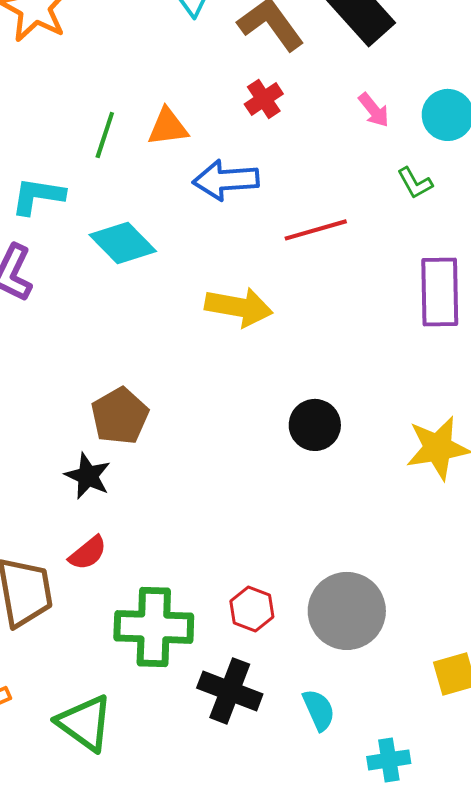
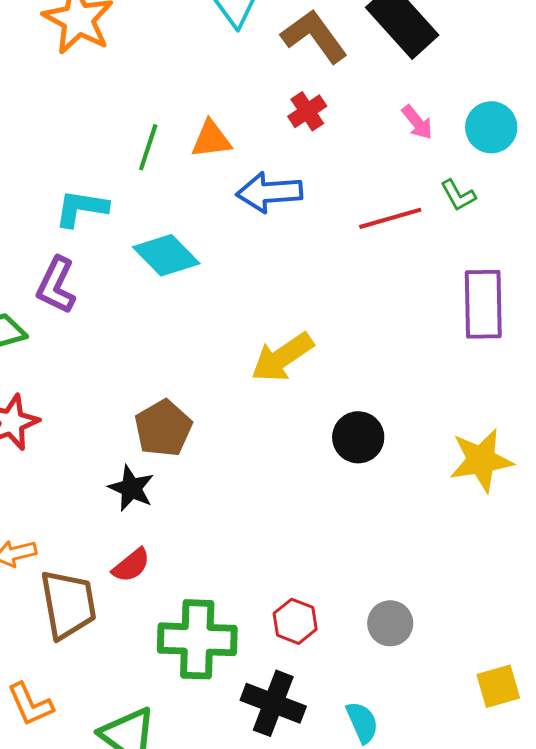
red line: (316, 230) -> (390, 218), moved
yellow arrow: (239, 307) -> (282, 357), moved, turned 136
gray circle: (347, 611) -> (390, 623), size x0.6

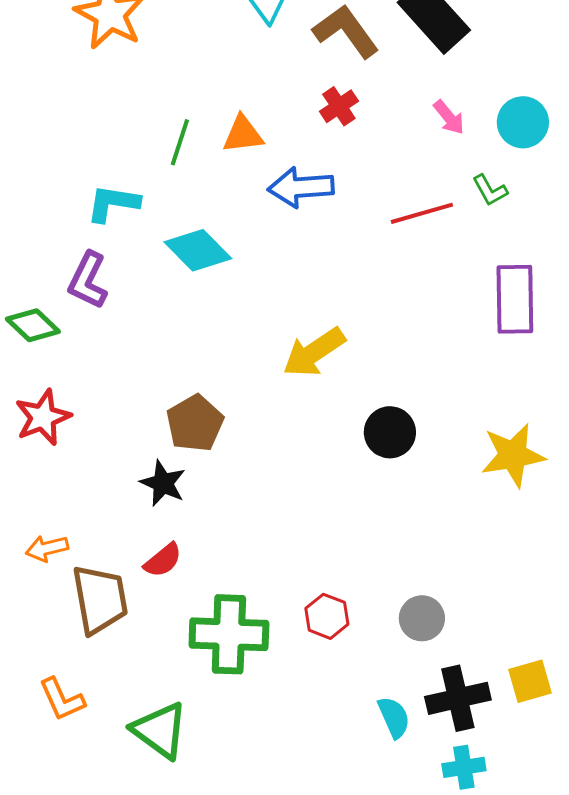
black cross: (273, 703) -> (458, 698), moved, turned -34

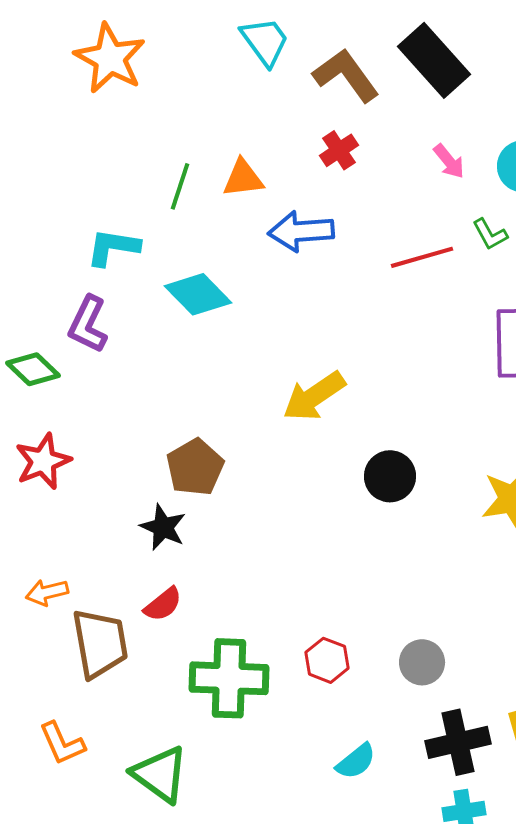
cyan semicircle: (394, 717) -> (356, 761), moved, turned 75

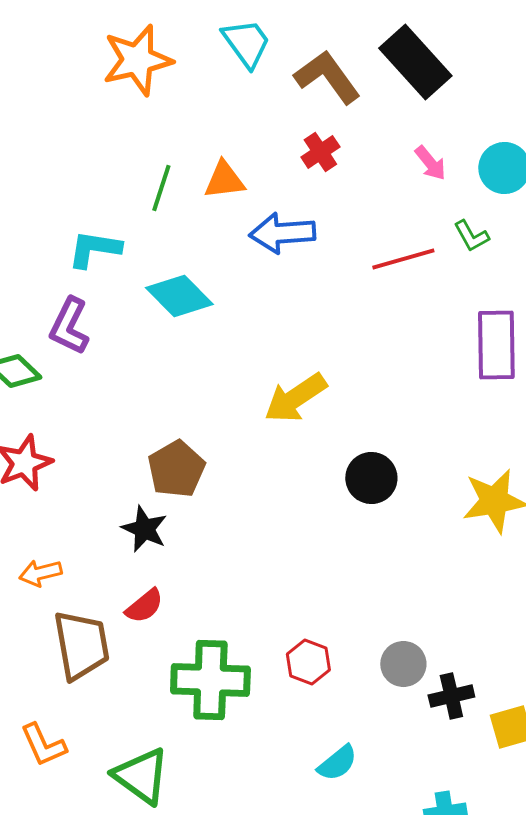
orange star: (110, 58) -> (137, 60), moved, turned 30
orange arrow: (47, 592) -> (40, 573), moved
black cross: (458, 742) -> (451, 696), moved, size x0.7

